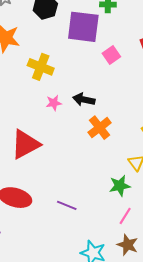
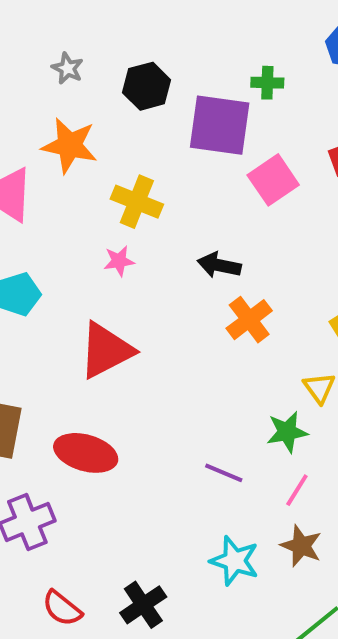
pink square: (111, 55) -> (273, 180), size x1.4
pink star: (54, 103) -> (119, 261), moved
purple line: (67, 205) -> (224, 473), moved

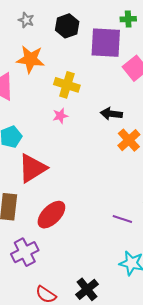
red triangle: (106, 350) -> (32, 168), moved
red ellipse: (86, 453) -> (51, 215), turned -56

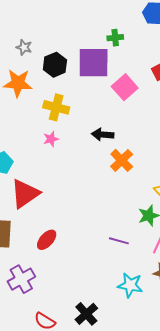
gray star: (26, 20) -> (24, 47), moved
black hexagon: (67, 26) -> (55, 65), moved
red ellipse: (51, 215) -> (47, 240), size x0.7

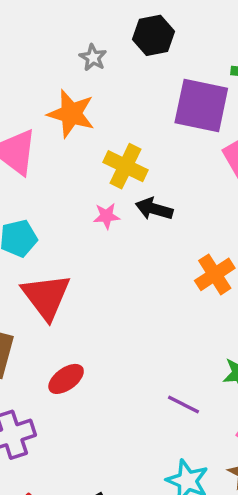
black hexagon: (55, 65) -> (153, 35), moved
black arrow: (103, 135) -> (154, 209), moved
red triangle: (25, 194) -> (46, 296), turned -44

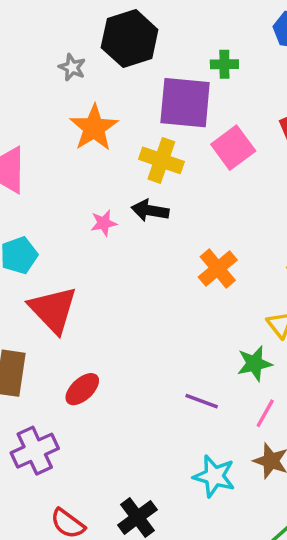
black hexagon: (153, 35) -> (130, 39), size x1.4
orange star: (71, 114) -> (94, 128), moved, turned 30
yellow cross: (126, 166) -> (161, 160), moved

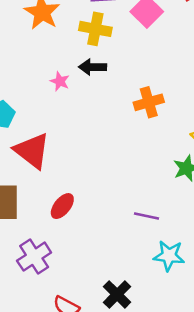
pink star: (104, 223) -> (60, 81), turned -30
orange cross: (218, 268) -> (149, 102), turned 32
purple line: (202, 401) -> (146, 216), moved

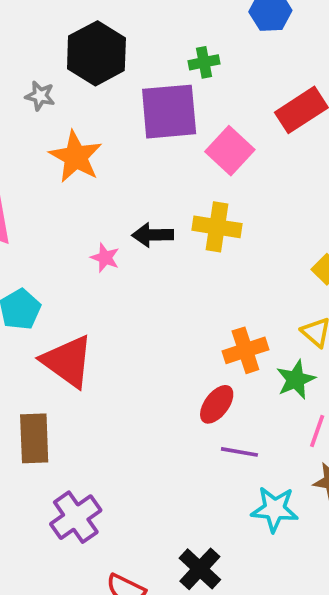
yellow cross: (95, 29) -> (217, 227), moved
orange cross: (149, 102) -> (245, 350), moved
red ellipse: (62, 206) -> (217, 404), moved

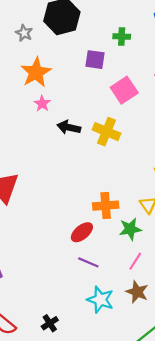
purple square: (169, 112) -> (95, 60), size x0.6
pink star: (105, 258) -> (42, 104), moved
black cross: (200, 569) -> (50, 323), size x0.7

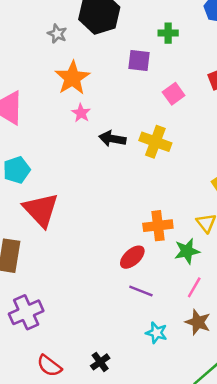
pink square: (124, 90) -> (174, 94), size x0.7
cyan star: (100, 300) -> (156, 333), size x0.7

